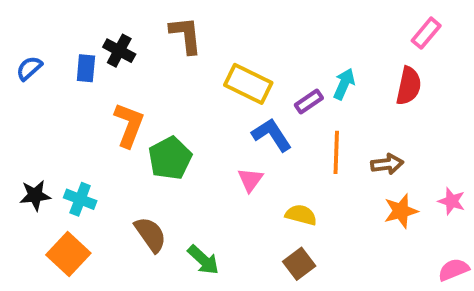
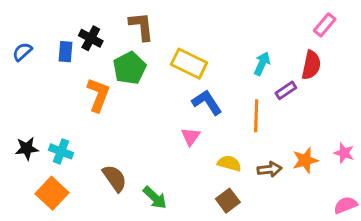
purple rectangle: (309, 101) -> (286, 90), moved
green pentagon: (170, 158) -> (130, 68), moved
brown arrow: (387, 164) -> (269, 169), moved

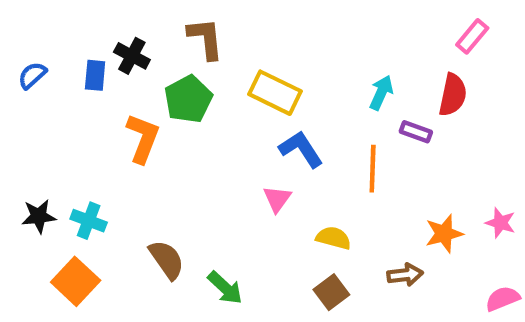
purple rectangle: (286, 90) -> (416, 132), turned 54
brown arrow: (269, 169) -> (405, 275), moved

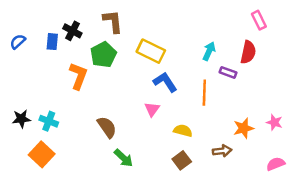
pink rectangle: (472, 36) -> (259, 20), turned -66
brown semicircle: (167, 260) -> (107, 127), moved

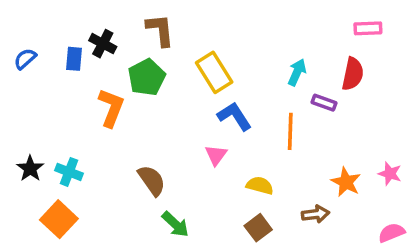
pink rectangle: (259, 20) -> (368, 28), turned -66
yellow rectangle: (151, 51) -> (214, 72), turned 32
black star: (21, 119) -> (30, 169), turned -30
orange star: (243, 128) -> (346, 182), turned -30

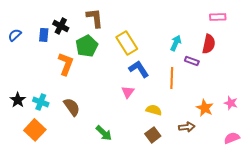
brown semicircle: (152, 180) -> (72, 107), moved

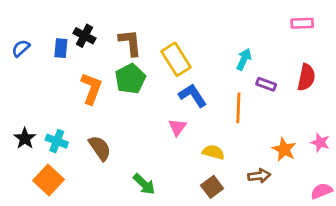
brown L-shape: (95, 18) -> (130, 43), moved
red semicircle: (209, 44) -> (306, 77), moved
green pentagon: (87, 46) -> (130, 79), moved

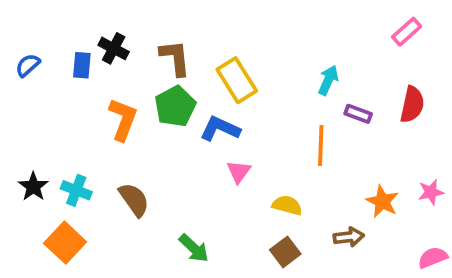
pink rectangle: (302, 23) -> (407, 32), turned -40
blue L-shape: (193, 95) -> (220, 129), moved, turned -32
pink star: (320, 142) -> (431, 192), turned -30

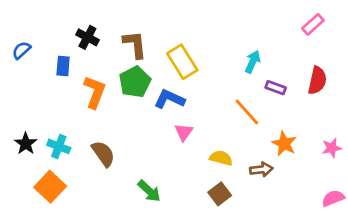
blue rectangle: (82, 65) -> (63, 66), moved
orange line: (321, 146) -> (247, 112), turned -44
orange star: (382, 202) -> (284, 144), moved
brown arrow: (349, 237) -> (261, 169), moved

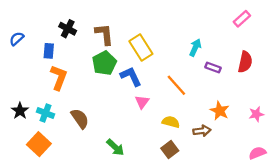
orange L-shape: (95, 92) -> (59, 77), moved
blue L-shape: (169, 99) -> (131, 76), turned 40
orange line: (247, 112) -> (176, 85), moved

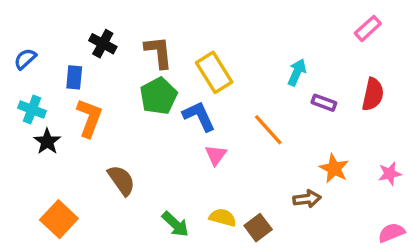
black star: (20, 111) -> (47, 142), moved
cyan cross: (45, 113) -> (32, 109), moved
yellow semicircle: (171, 122) -> (223, 217), moved

